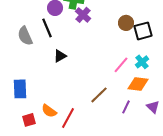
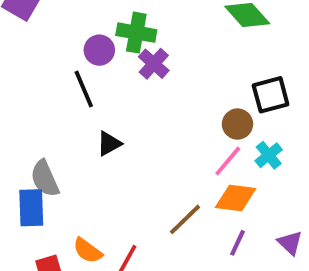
brown circle: (126, 23) -> (238, 124), moved
gray semicircle: (25, 36) -> (45, 179), moved
orange diamond: (138, 84) -> (236, 198), moved

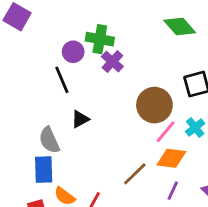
brown circle: (238, 124) -> (154, 105), moved, size x1.6
gray semicircle: (45, 179) -> (49, 140), moved
blue rectangle: (31, 208) -> (44, 170), moved

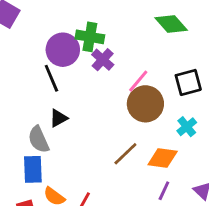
purple circle: (73, 52) -> (63, 50), size x1.5
black triangle: (80, 119) -> (59, 118), moved
pink line: (166, 132) -> (138, 81), moved
brown line: (135, 174) -> (125, 154), moved

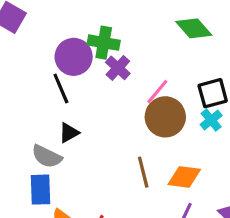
cyan cross: (187, 127) -> (211, 120), moved
gray semicircle: (39, 139) -> (47, 156), turned -40
brown line: (125, 154) -> (143, 172), turned -60

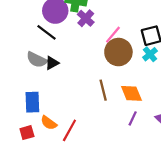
black line: (61, 88) -> (47, 32), turned -30
gray semicircle: (47, 156) -> (37, 60), moved
orange diamond: (184, 177) -> (131, 93), turned 60

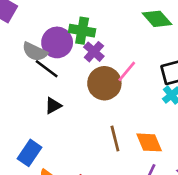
brown circle: (118, 52) -> (104, 83), moved
gray semicircle: (37, 60) -> (35, 52), moved
blue rectangle: (32, 102) -> (29, 153), turned 36

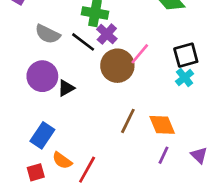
purple circle: (57, 42) -> (42, 76), moved
black line: (47, 69) -> (83, 42), moved
brown line: (115, 138) -> (128, 121), turned 40

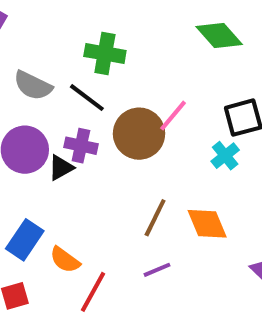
purple cross: (107, 34) -> (81, 146), moved, turned -30
cyan cross: (185, 78) -> (225, 156), moved
purple line: (163, 155) -> (157, 270), moved, turned 42
orange semicircle: (62, 160) -> (65, 260), moved

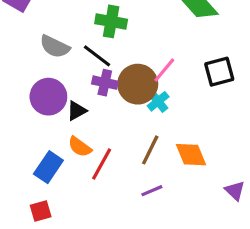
purple cross: (81, 146) -> (105, 83), moved
cyan cross: (225, 156) -> (158, 101), moved
orange semicircle: (65, 260) -> (80, 147), moved
red line: (93, 292) -> (102, 164), moved

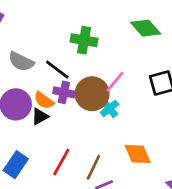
green cross: (111, 21) -> (84, 40), moved
orange semicircle: (80, 147) -> (44, 100), moved
brown line: (150, 150) -> (93, 167), moved

